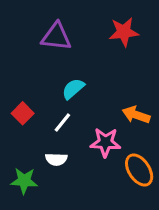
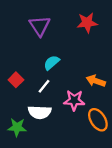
purple triangle: (56, 37) -> (40, 26), turned 50
white semicircle: (56, 159) -> (40, 112), size x1.5

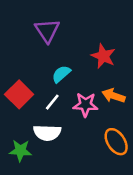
red star: (87, 23) -> (103, 56), moved, turned 30
red square: (16, 80) -> (19, 94), size x1.5
pink star: (74, 100) -> (85, 105), moved

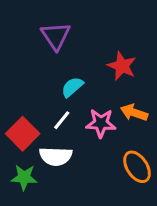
red square: (19, 94) -> (23, 134), moved

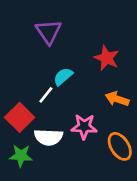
white line: (62, 120) -> (46, 95), moved
pink star: (101, 123) -> (84, 127), moved

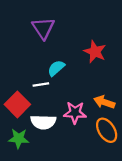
white line: (46, 95) -> (41, 84), turned 42
orange arrow: (117, 99) -> (104, 102), moved

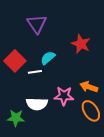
red square: (17, 104) -> (15, 61), moved

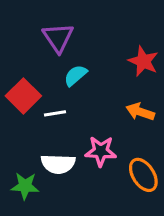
red star: (81, 44) -> (143, 61), moved
cyan semicircle: (48, 58) -> (75, 75), moved
orange arrow: (89, 87) -> (140, 112), moved

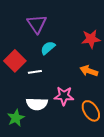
red star: (143, 61) -> (91, 39), turned -30
green star: (25, 186) -> (16, 118), turned -30

